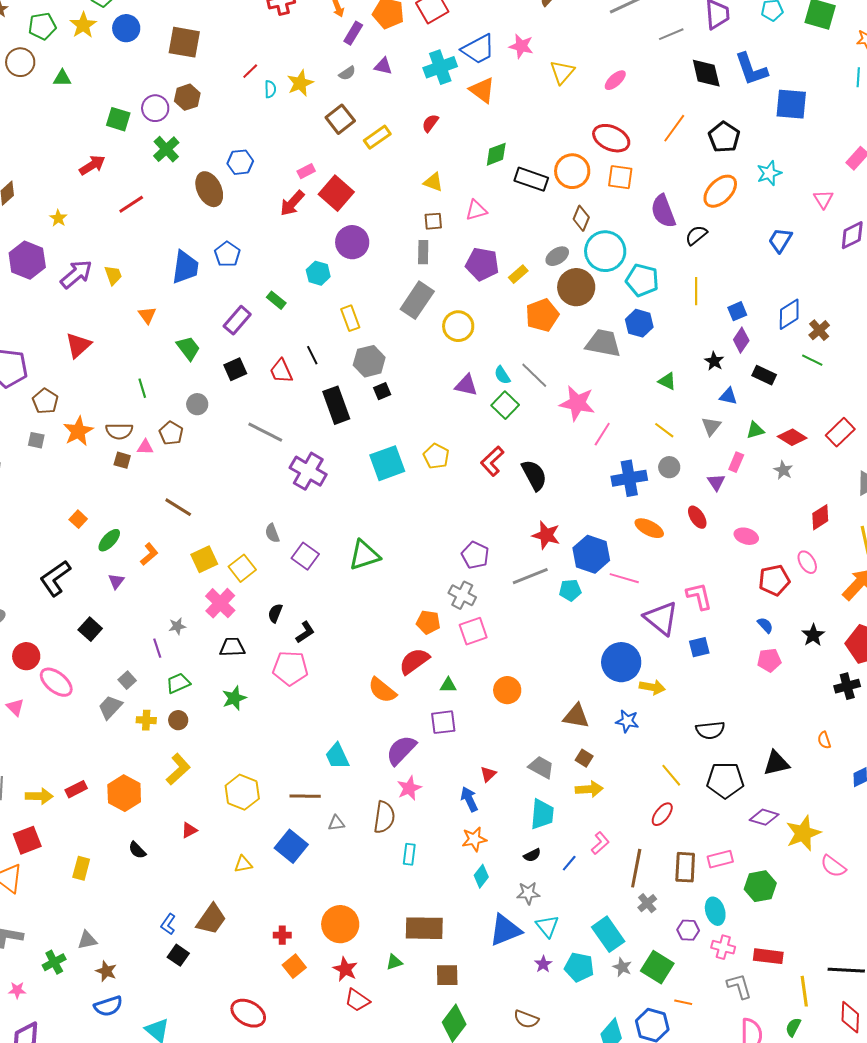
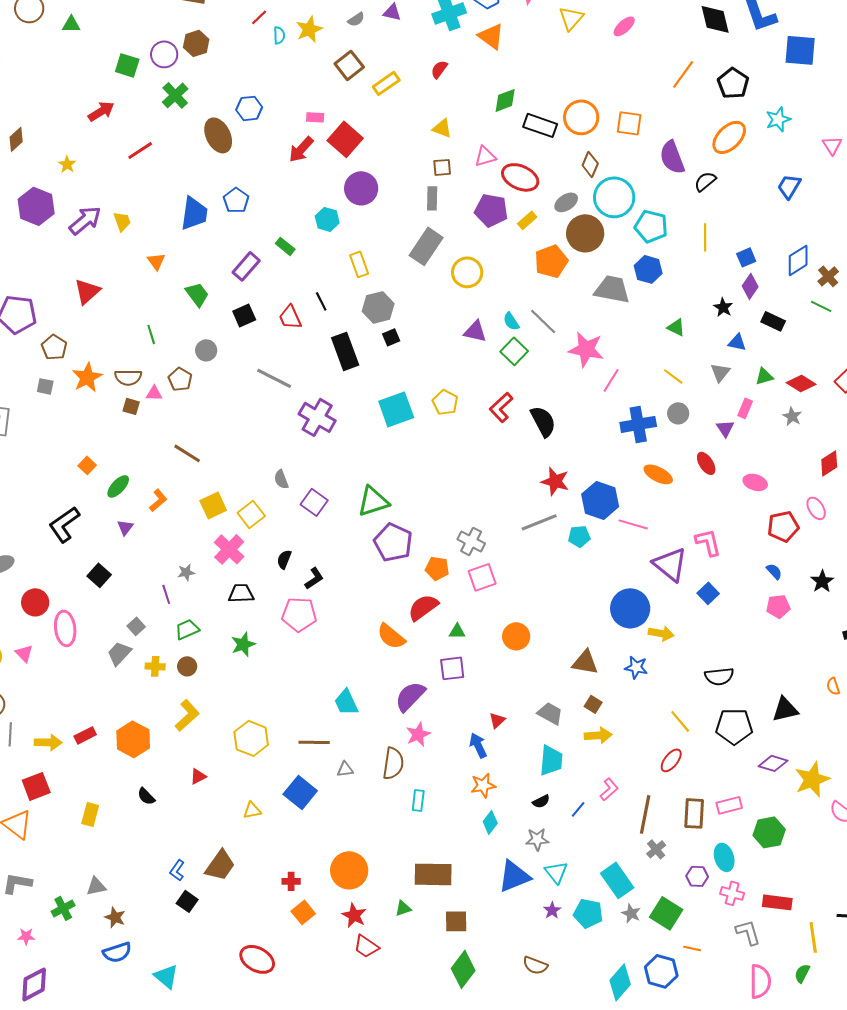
red ellipse: (611, 138) -> (520, 177), moved
pink rectangle: (306, 171) -> (315, 117), turned 30
purple pentagon: (475, 555) -> (393, 542), moved, size x1.4
blue square: (699, 647) -> (708, 593), turned -30
pink ellipse: (56, 682) -> (65, 628), turned 44

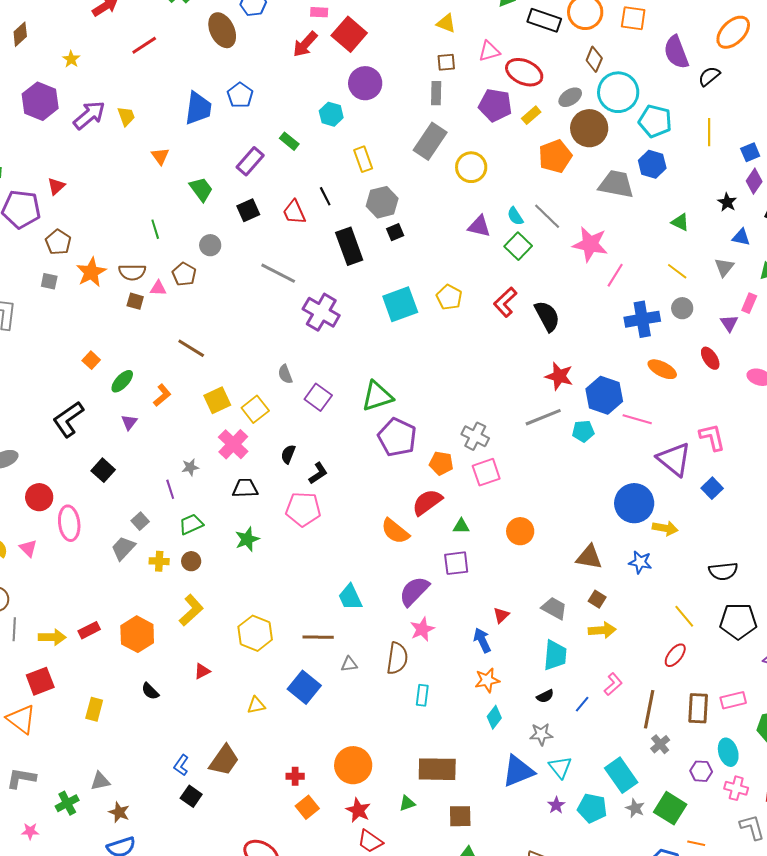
red triangle: (87, 291) -> (56, 186), moved, size x0.7

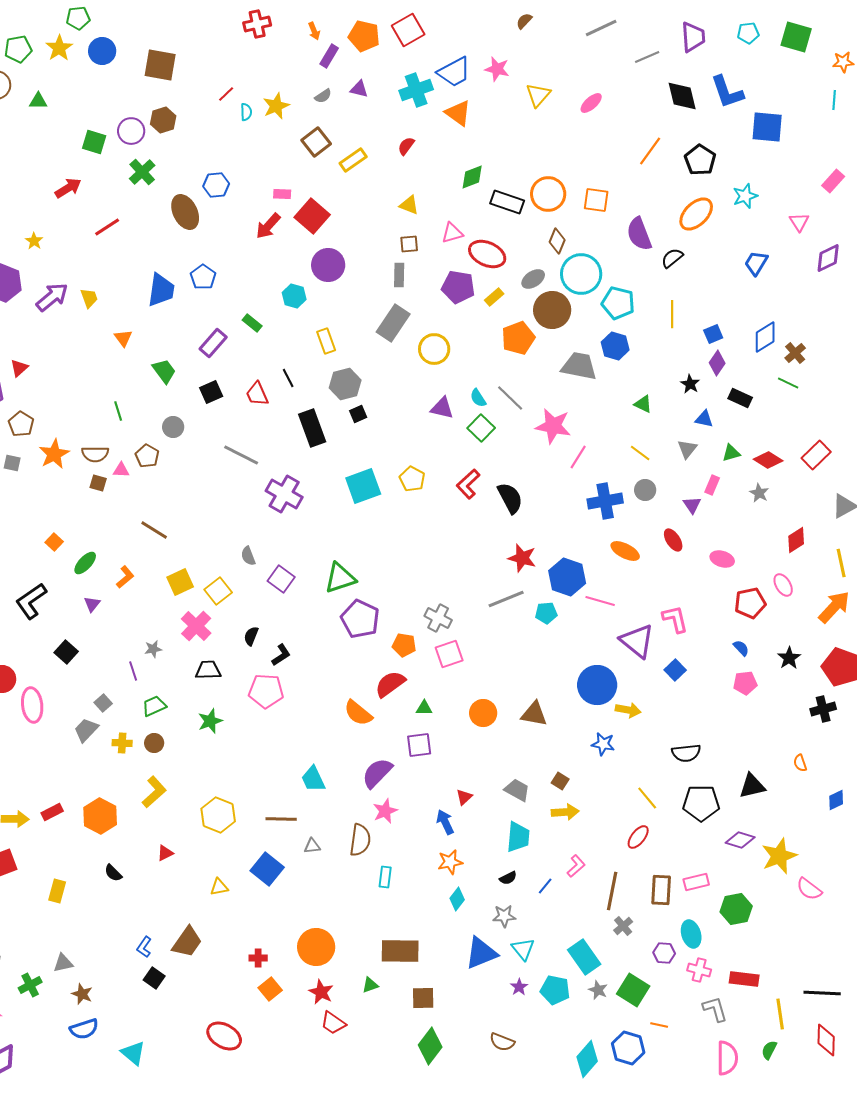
brown triangle: (589, 557) -> (534, 714), moved

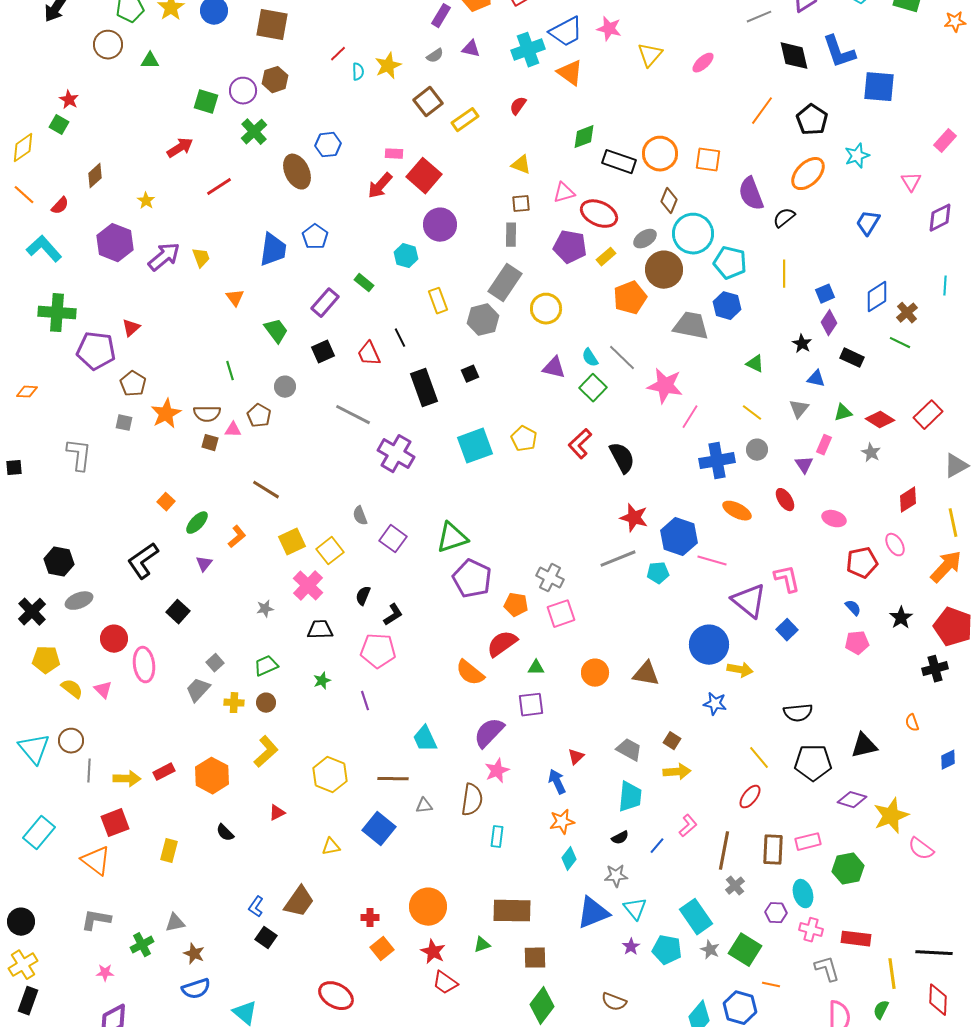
cyan line: (834, 100) -> (945, 286), moved
gray hexagon: (345, 384) -> (483, 320), moved
purple line: (133, 671) -> (365, 701), moved
green star: (210, 721) -> (322, 681), size x0.7

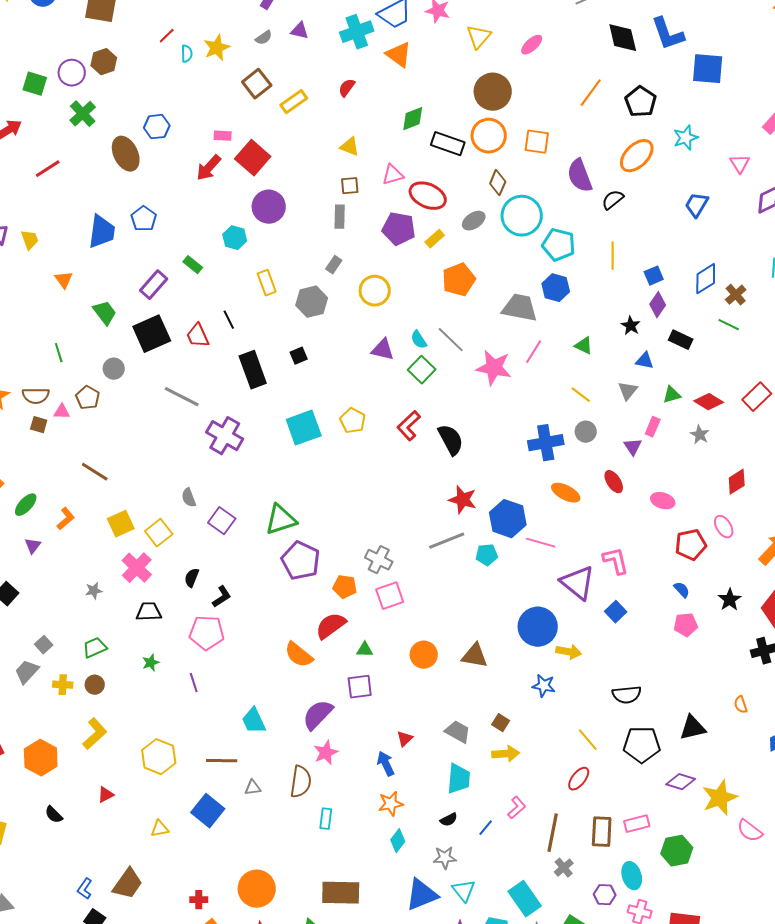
brown circle: (664, 270) -> (493, 92), moved
gray rectangle: (505, 283) -> (334, 265), size x0.5
black square: (323, 352) -> (152, 334), size x1.6
pink line: (690, 417) -> (534, 352), moved

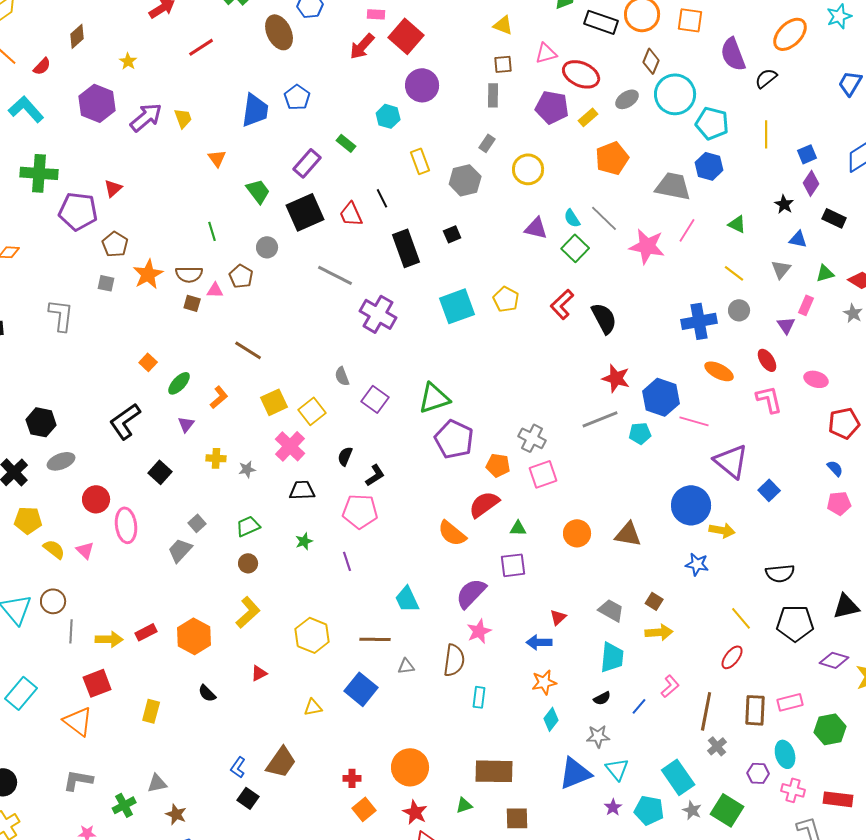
pink L-shape: (616, 561) -> (769, 399), moved
yellow cross: (63, 685) -> (216, 458), moved
blue arrow: (386, 764) -> (539, 642), turned -65

